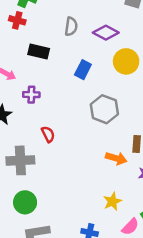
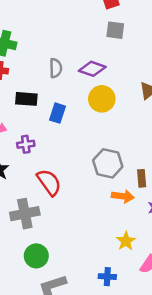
yellow circle: (126, 61) -> (102, 99), moved
blue rectangle: (83, 70) -> (57, 113), moved
gray hexagon: (104, 109) -> (108, 163), moved
red semicircle: (48, 134) -> (49, 182), size x1.6

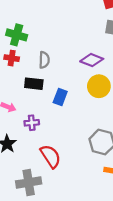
gray semicircle: (56, 68) -> (44, 60), moved

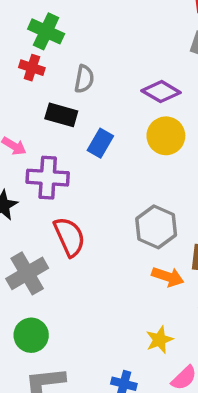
purple cross: (32, 123) -> (48, 178), size x1.6
gray cross: (29, 182) -> (27, 273), turned -30

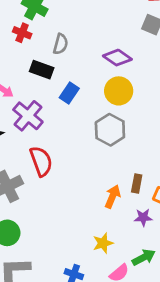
purple cross: (48, 178) -> (28, 116), turned 32
gray hexagon: (156, 227) -> (110, 130), moved
orange arrow: (168, 277) -> (113, 196), turned -90

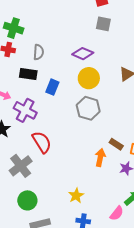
brown rectangle: (137, 183) -> (116, 144), turned -56
yellow star: (103, 243) -> (76, 196), moved

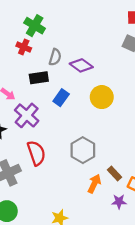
purple diamond: (83, 54) -> (81, 65), moved
black rectangle: (28, 74) -> (39, 78), turned -30
gray hexagon: (88, 108) -> (83, 150), moved

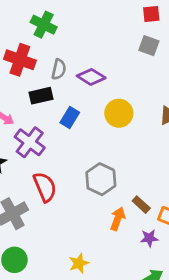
green cross: (35, 26) -> (44, 25), moved
red cross: (24, 47) -> (20, 60), size x1.6

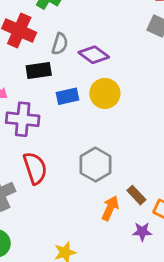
yellow circle: (119, 113) -> (105, 93), moved
blue rectangle: (70, 118) -> (67, 96), turned 42
purple cross: (30, 142) -> (23, 119), turned -36

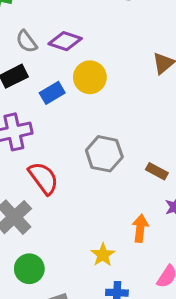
gray semicircle: (60, 44) -> (26, 42), turned 145
orange arrow: (110, 208) -> (140, 228), moved

